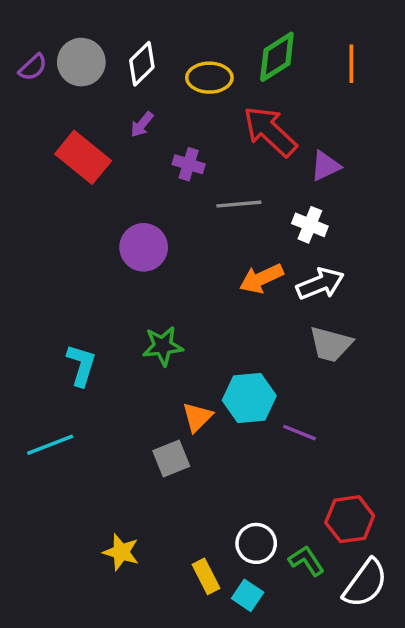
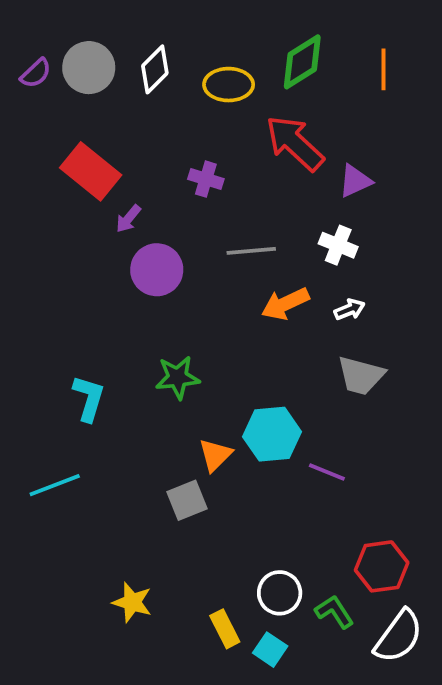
purple arrow: (142, 124) -> (128, 219), moved
gray line: (239, 204) -> (251, 251), moved
white arrow: (320, 284) -> (349, 309), size x0.6

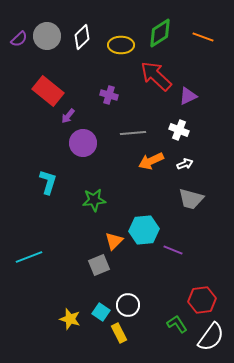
orange line: (384, 69) -> (203, 37), turned -70
cyan L-shape: (89, 398) -> (48, 182), moved
white circle: (280, 593) -> (128, 305), moved
cyan square: (270, 650) -> (101, 312), moved

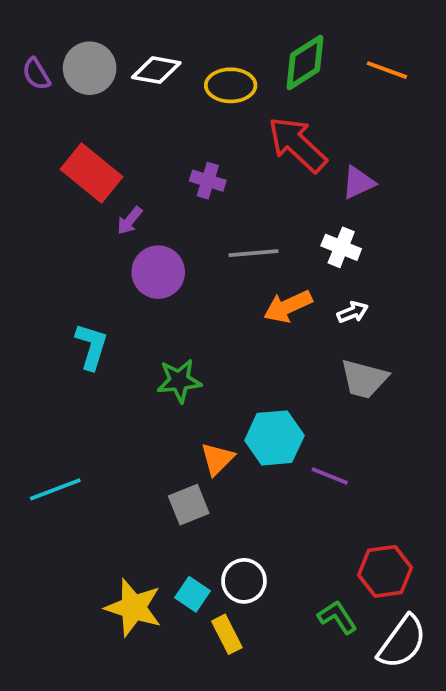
white diamond: (82, 37) -> (156, 70), turned 55
purple semicircle: (19, 39) -> (36, 74), turned 102
yellow star: (70, 319) -> (133, 608), size x1.4

